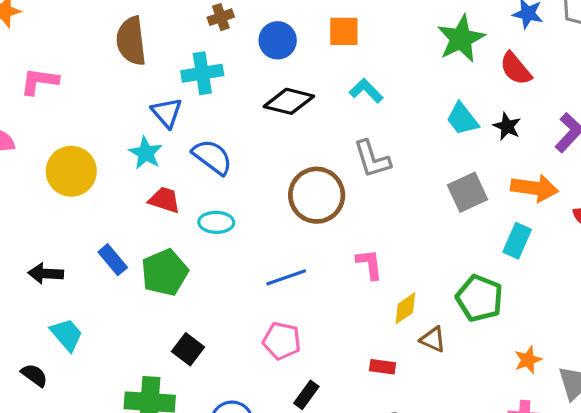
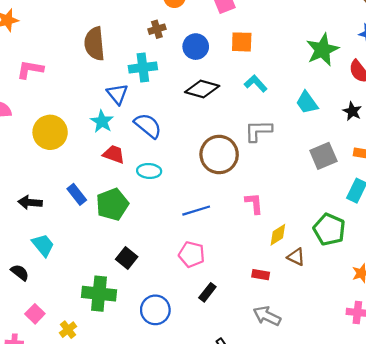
cyan trapezoid: (462, 119) -> (307, 103), moved
gray L-shape: (372, 159) -> (258, 131), turned 104

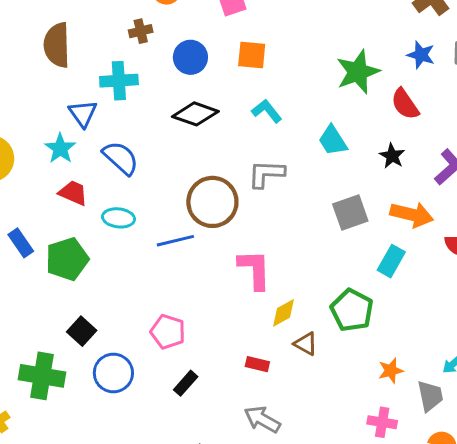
pink L-shape: (254, 203) -> (255, 269), size x1.4
blue line: (196, 211) -> (175, 241), moved
blue circle: (155, 310) -> (113, 373), moved

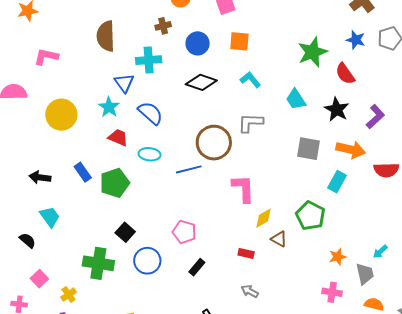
black star: (392, 156) -> (337, 109), size x1.4
gray square: (350, 212) -> (309, 149), turned 30
gray arrow: (262, 419) -> (250, 291), size x0.7

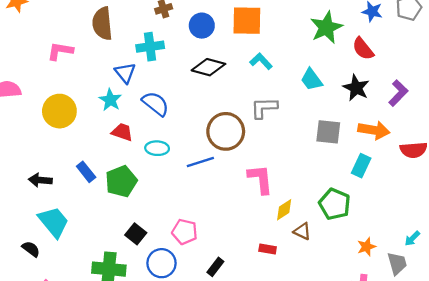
orange square: (239, 41) -> (247, 21), size x1.4
pink L-shape: (46, 57) -> (60, 51), moved
cyan trapezoid: (50, 217) -> (54, 222), size x1.4
pink pentagon: (184, 232) -> (185, 232), moved

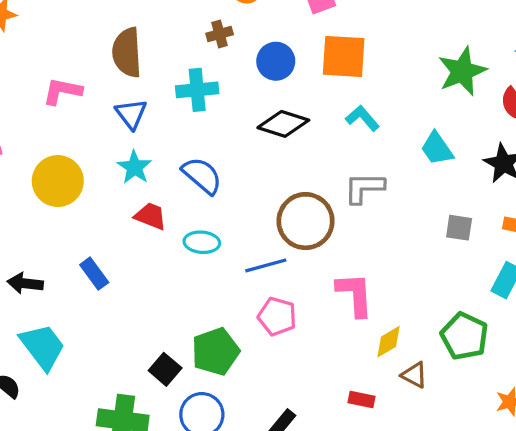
blue triangle: (125, 73) -> (131, 114), moved
gray square: (328, 132) -> (459, 228), size x0.7
green pentagon: (121, 181) -> (215, 352), moved
pink pentagon: (185, 232) -> (277, 316), moved

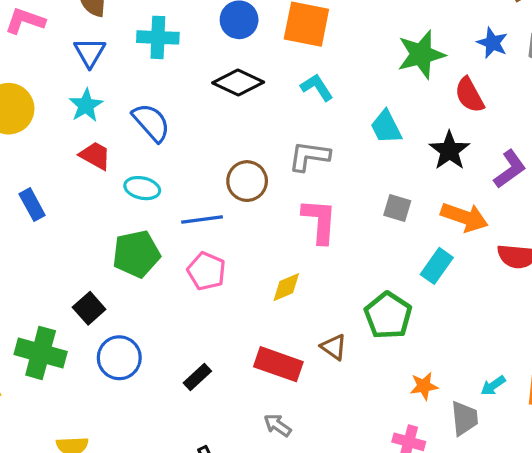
brown circle: (306, 221) -> (247, 181), size x0.7
pink L-shape: (355, 294) -> (319, 221), moved
yellow diamond: (388, 342) -> (286, 287), moved
green pentagon: (215, 352) -> (136, 254), moved
red rectangle: (361, 400) -> (278, 364), size x1.8

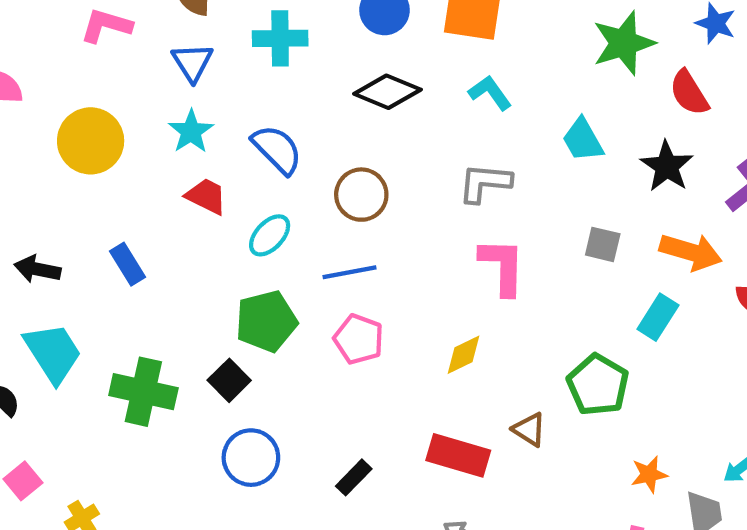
brown circle: (247, 181) -> (361, 195), moved
cyan ellipse: (142, 188) -> (270, 235), turned -56
black square: (89, 308) -> (229, 380), moved
green cross: (41, 353) -> (143, 392), moved

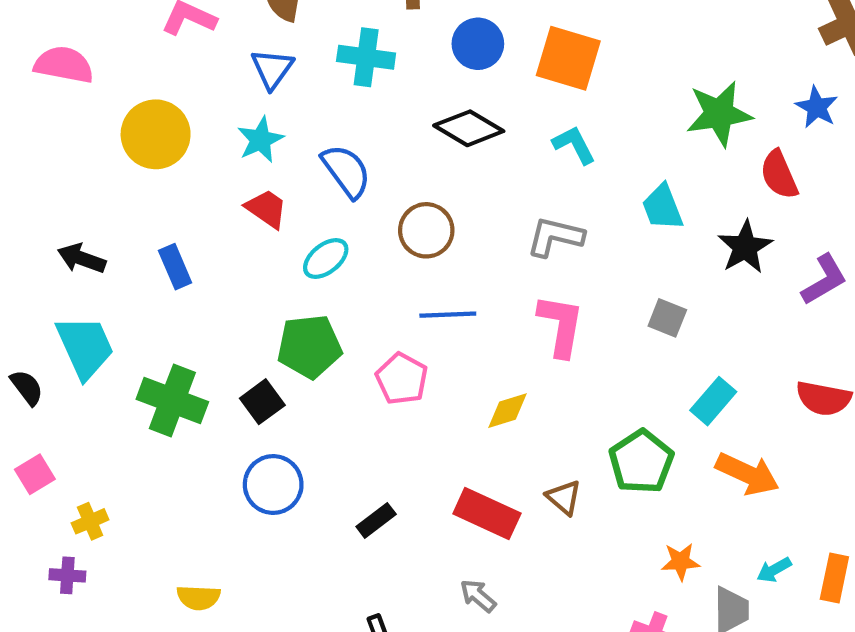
orange arrow: (691, 252) -> (747, 474), moved
blue line: (350, 272) -> (448, 315), moved

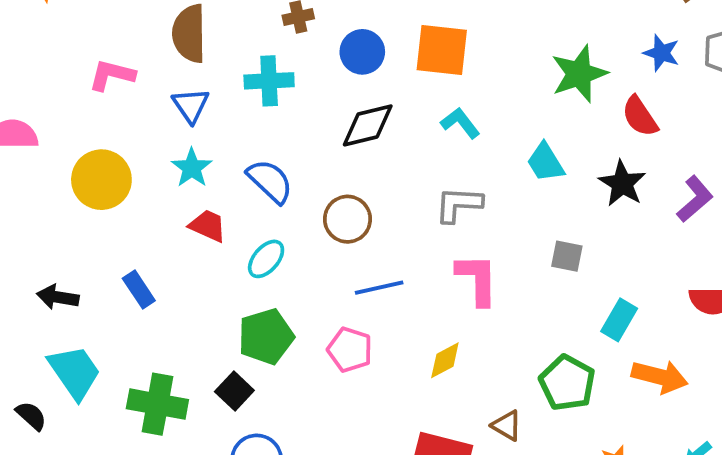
black diamond: (469, 128) -> (368, 125), turned -34

